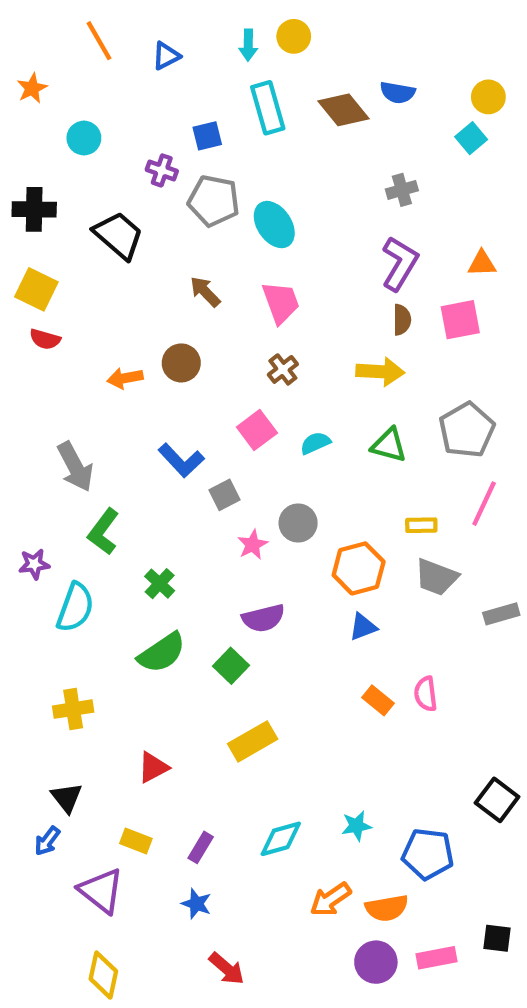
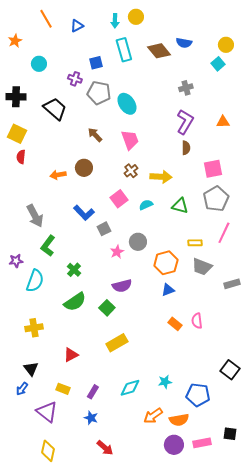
pink square: (460, 320) -> (213, 169), moved
red semicircle: (45, 339) -> (21, 157), turned 80
yellow arrow: (380, 372) -> (161, 177), moved

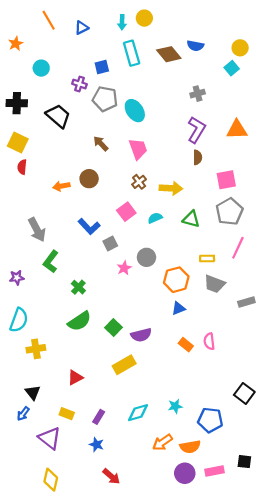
orange triangle: (223, 122) -> (237, 130), size x1.5
cyan semicircle: (35, 281) -> (19, 320), moved
purple semicircle: (122, 286) -> (141, 335), moved

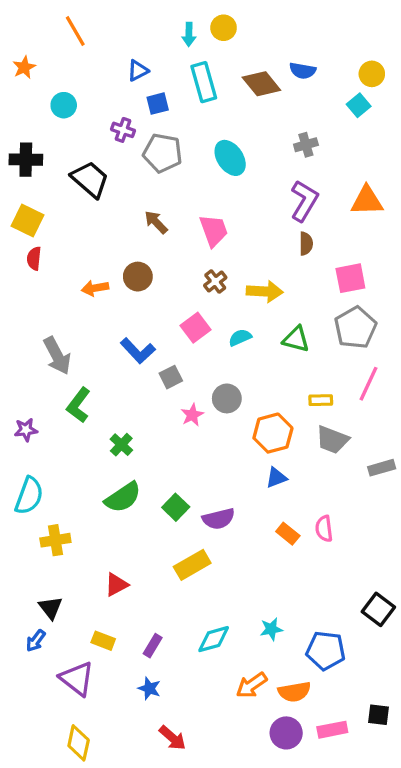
blue triangle: (82, 28) -> (138, 71), moved
cyan ellipse: (135, 111) -> (230, 158), moved

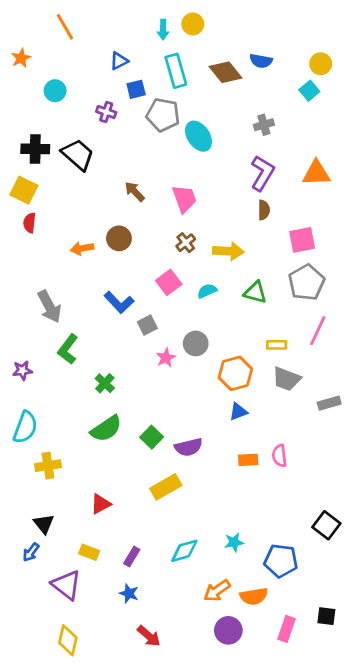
gray pentagon: (163, 153) -> (163, 115), moved
black cross: (26, 160) -> (35, 149), moved
orange rectangle: (288, 534) -> (248, 460), turned -42
pink rectangle: (332, 730) -> (287, 629), turned -60
purple circle: (286, 733) -> (228, 630), moved

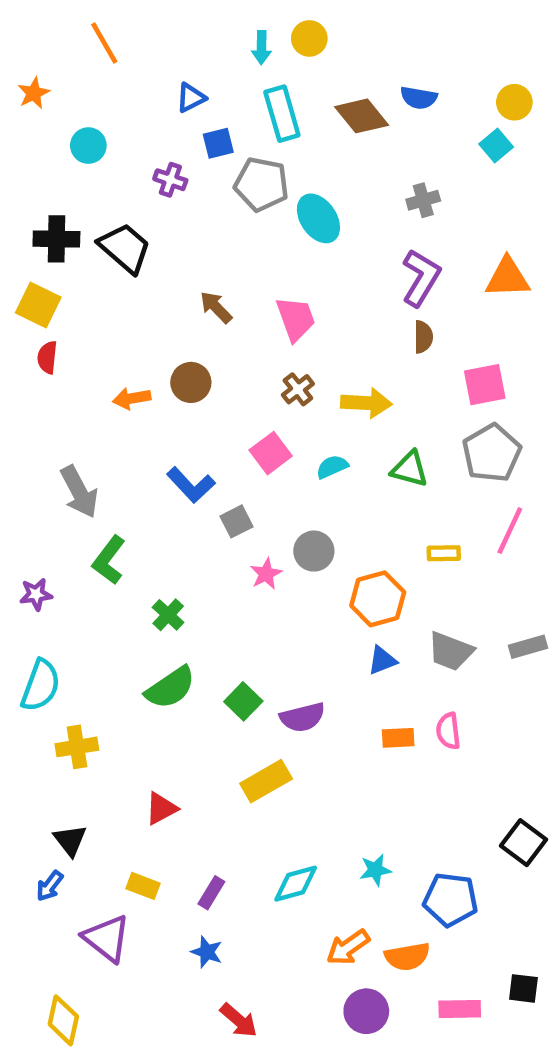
gray trapezoid: (287, 379) -> (451, 651), moved
pink rectangle: (287, 629) -> (460, 1009), turned 70
yellow diamond: (68, 640) -> (63, 1020), moved

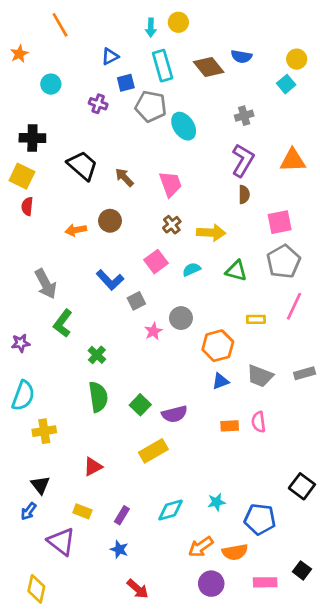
black trapezoid: (125, 248) -> (82, 166), moved
green semicircle: (170, 688) -> (98, 397), turned -64
black square: (523, 988) -> (302, 570), turned 30

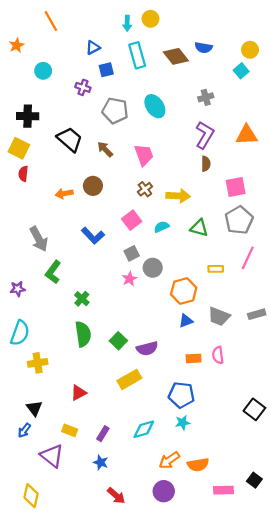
gray pentagon: (151, 106) -> (115, 111), moved
gray square: (136, 301) -> (132, 253), moved
blue pentagon: (260, 519) -> (181, 395), moved
purple circle: (211, 584) -> (164, 491), moved

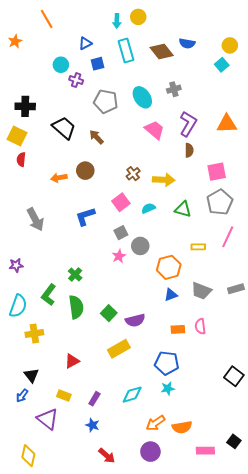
cyan circle: (43, 71) -> (61, 65), moved
gray cross: (206, 97) -> (174, 89), moved
pink trapezoid: (144, 155) -> (155, 130), moved, turned -30
blue L-shape: (93, 236) -> (85, 216), turned 115
green L-shape: (53, 272) -> (49, 295), moved

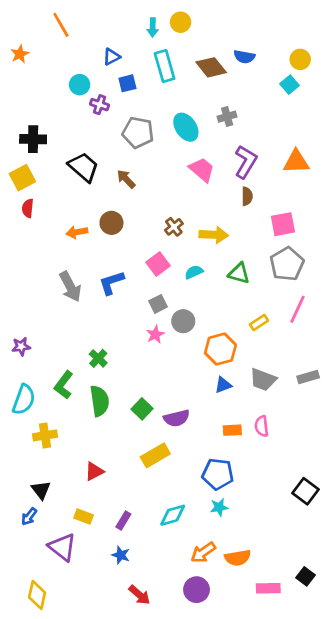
yellow square: (17, 136) -> (22, 178), turned 36
gray arrow: (35, 219) -> (70, 287), moved
yellow rectangle: (198, 247) -> (259, 323), turned -32

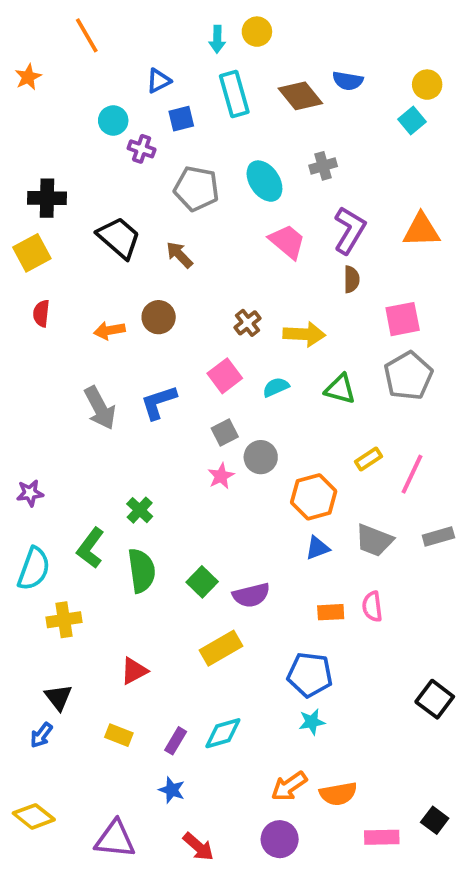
red semicircle: (28, 208) -> (41, 313), moved
pink line: (298, 309) -> (412, 474), moved
cyan diamond: (173, 515) -> (223, 733), moved
purple triangle: (62, 547) -> (115, 839), moved, turned -32
yellow diamond: (37, 595) -> (34, 816), moved, turned -64

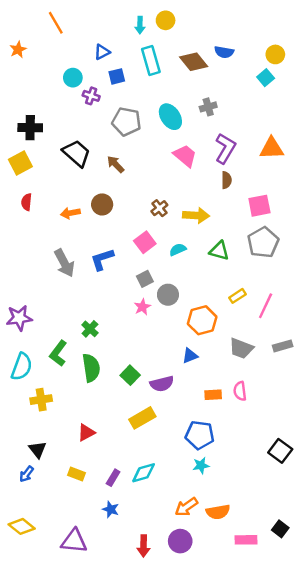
purple star: (30, 493) -> (19, 318), size x1.5
blue triangle: (317, 548) -> (190, 356), moved
red arrow: (198, 847) -> (144, 546), moved, turned 50

